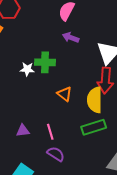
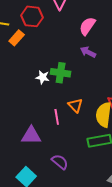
purple triangle: (23, 131) -> (31, 136), size x1.5
pink line: (50, 132) -> (57, 117), moved

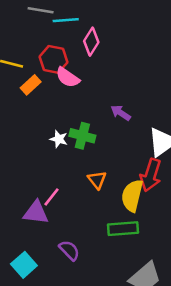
pink semicircle: (87, 26) -> (68, 77), moved, turned -96
pink line: (57, 117) -> (52, 197), moved, turned 42

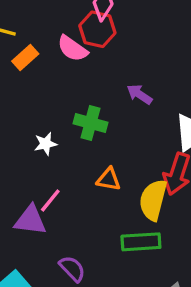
red hexagon: (53, 59) -> (97, 29), moved
white star: (59, 139) -> (46, 144), moved, turned -30
orange triangle: (97, 180) -> (109, 179), turned -42

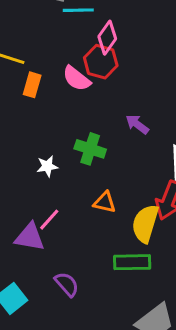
orange rectangle: (25, 57) -> (32, 85), turned -35

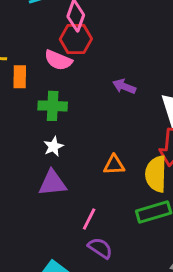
green cross: (90, 149) -> (53, 106), moved
pink line: (49, 220) -> (89, 219), moved
purple triangle: (30, 237) -> (52, 183), moved

